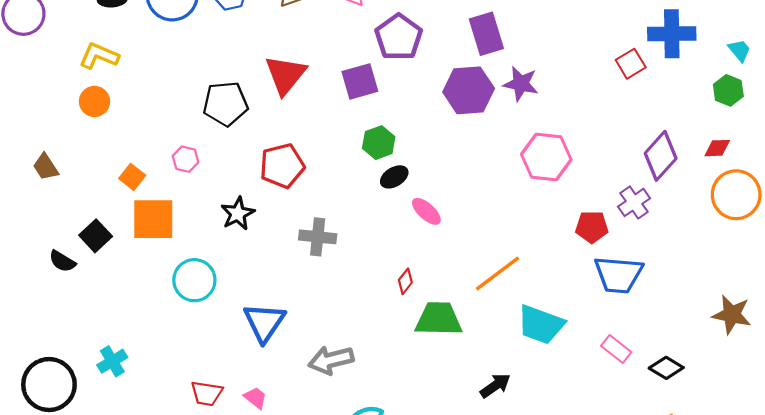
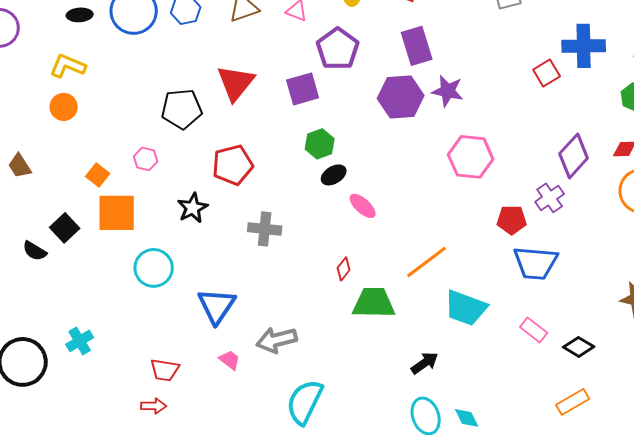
pink trapezoid: (255, 398) -> (230, 360), moved

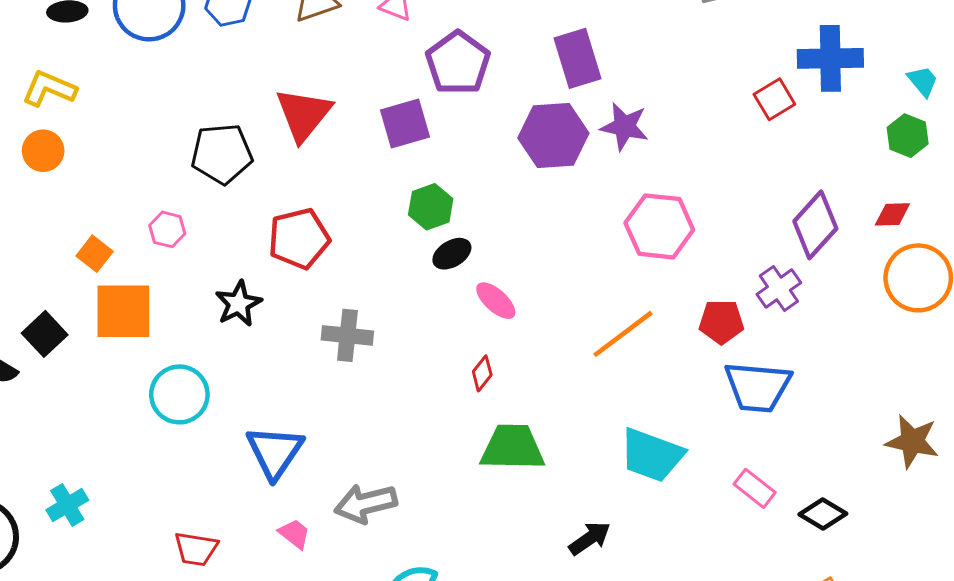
orange line: (427, 262) -> (623, 334), moved
red diamond: (344, 269) -> (482, 373), moved

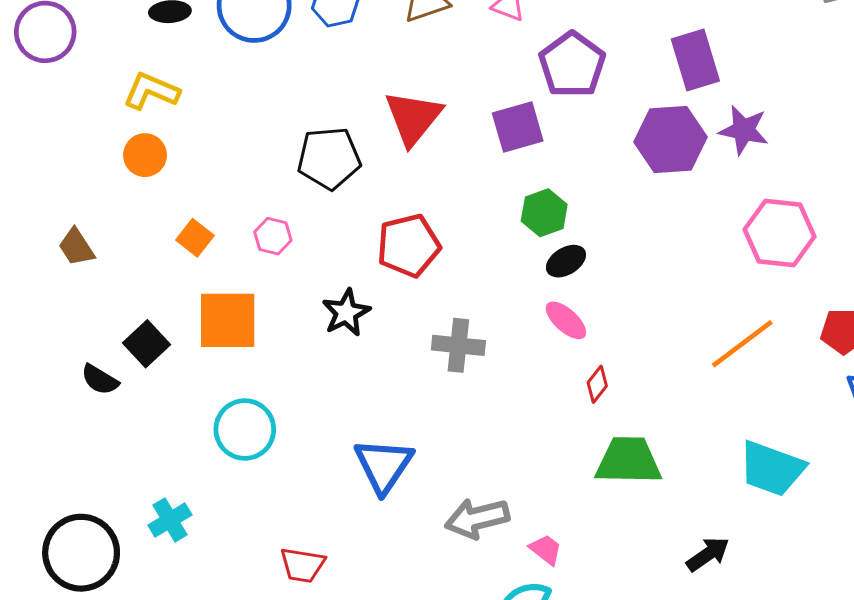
orange square: (95, 254) -> (195, 238), moved
pink ellipse: (496, 301) -> (566, 320), moved
cyan circle: (179, 394) -> (245, 430), moved
pink trapezoid: (294, 534) -> (546, 550), moved

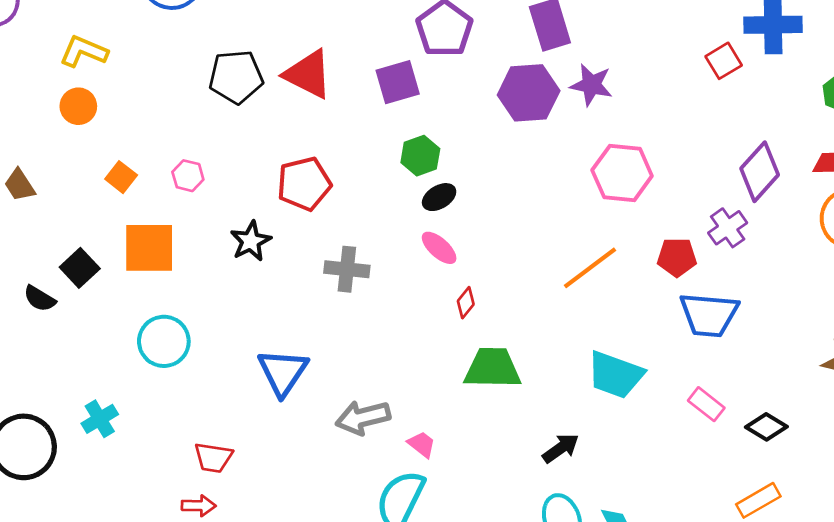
red triangle: (413, 118) -> (308, 74), turned -42
black pentagon: (329, 158) -> (236, 77), moved

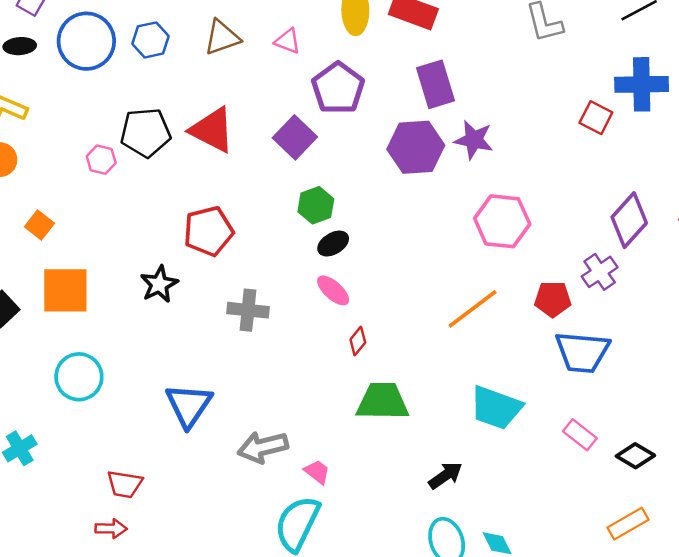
red square: (724, 61) -> (596, 118), turned -32
purple square: (398, 82) -> (295, 137), turned -30
pink hexagon: (188, 176) -> (101, 160), moved

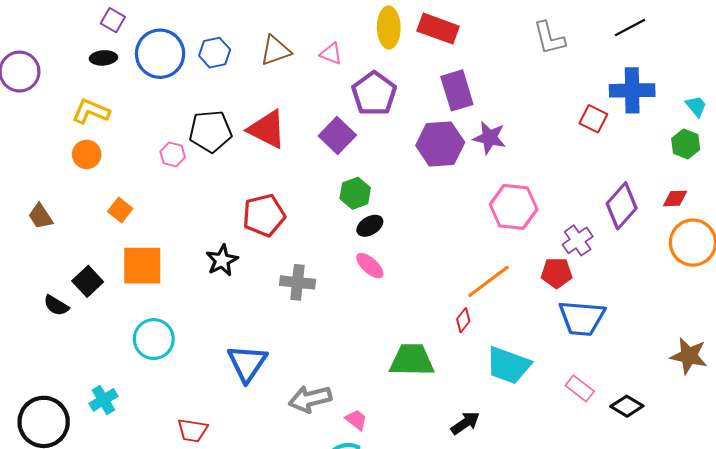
purple cross: (600, 272) -> (578, 240), moved
red diamond: (358, 341) -> (463, 320), moved

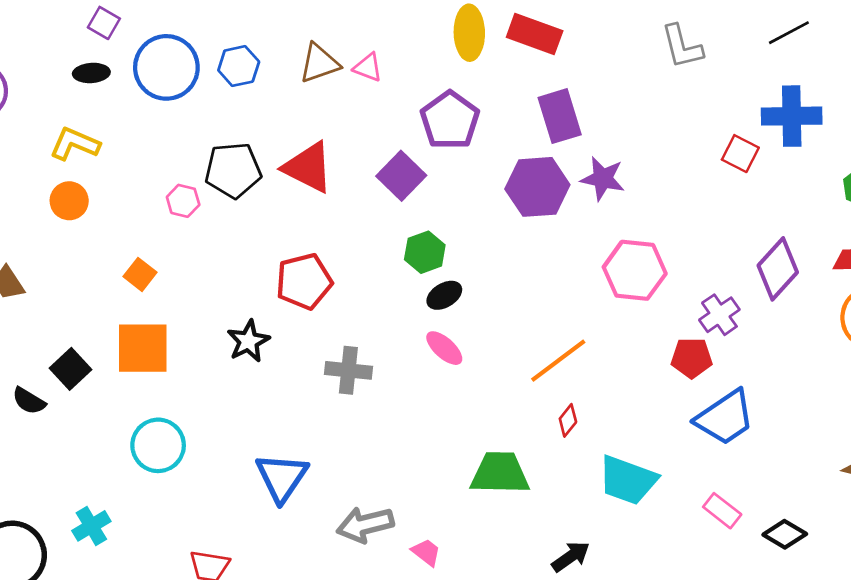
pink triangle: (331, 54) -> (368, 67), moved
orange square: (120, 210) -> (140, 274), moved
orange line: (488, 281) -> (558, 361), moved
blue trapezoid: (582, 318) -> (725, 418), turned -39

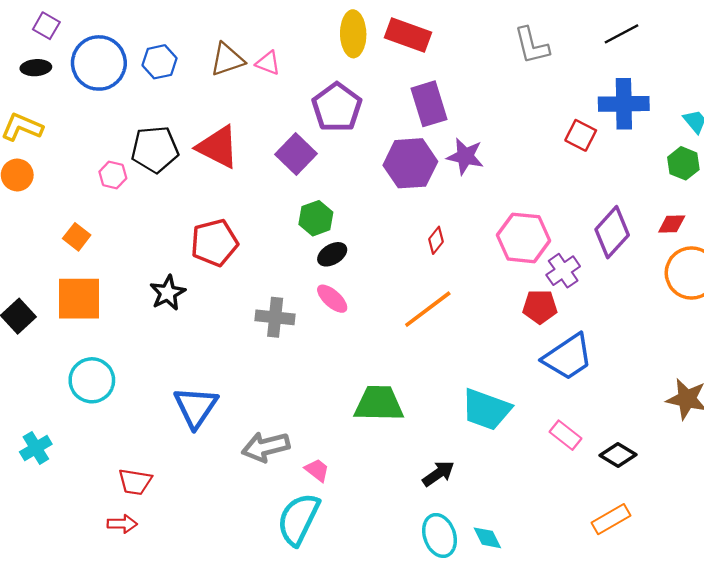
pink hexagon: (635, 270) -> (524, 238), moved
gray cross: (348, 370) -> (275, 317), moved
red diamond: (568, 420) -> (436, 240), moved

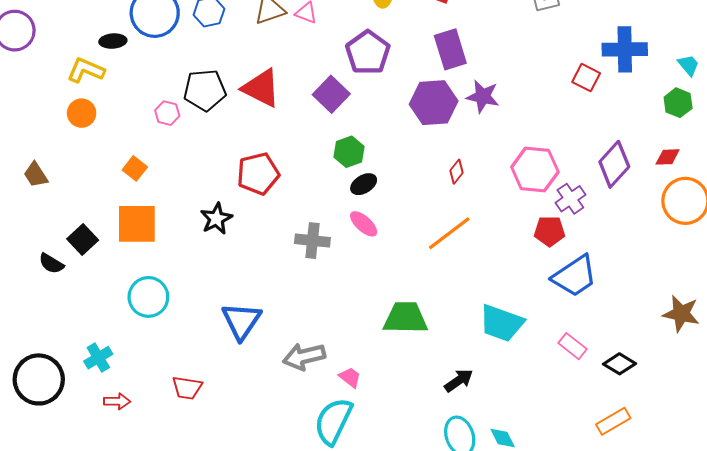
black ellipse: (36, 68) -> (113, 41), moved
red arrow: (122, 524) -> (117, 401), moved

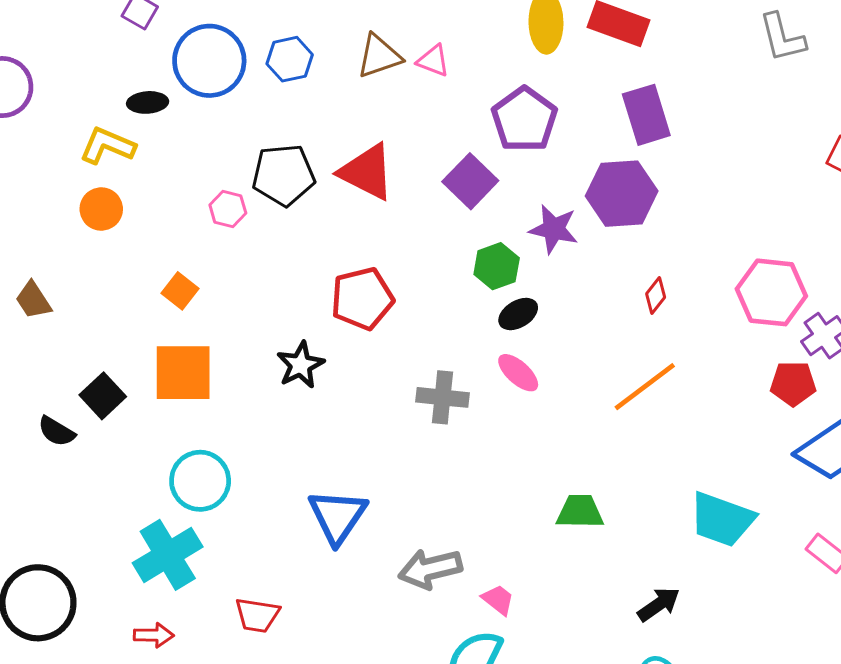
purple star: (483, 96) -> (554, 229), moved
green trapezoid: (405, 318) -> (580, 512), size x0.7
cyan cross: (98, 358) -> (168, 555), moved, size x1.6

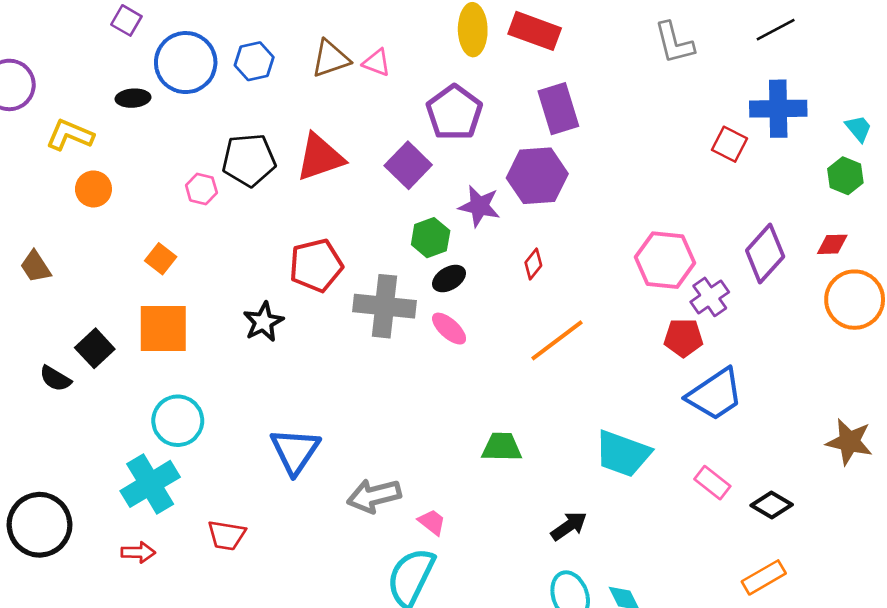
yellow L-shape: (107, 146) -> (70, 135), moved
red triangle: (367, 172) -> (320, 157), turned -46
red diamond: (656, 295) -> (533, 264), moved
gray cross: (443, 397) -> (384, 306), moved, size x1.4

